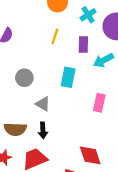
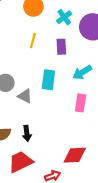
cyan arrow: (103, 60) -> (82, 72), moved
gray triangle: (43, 104) -> (25, 96), moved
red diamond: (90, 155) -> (75, 155), turned -70

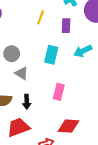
gray triangle: (25, 96) -> (22, 73), moved
pink rectangle: (81, 103) -> (59, 92), moved

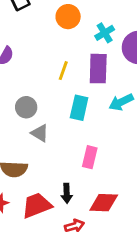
yellow line: (41, 17) -> (63, 71), moved
purple rectangle: (66, 26) -> (98, 69), size x1.5
black arrow: (27, 102) -> (67, 193), moved

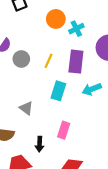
cyan cross: (105, 33) -> (76, 29), moved
gray circle: (26, 107) -> (21, 59), moved
black arrow: (67, 193) -> (40, 144), moved

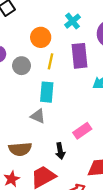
orange circle: (56, 19) -> (41, 37), moved
cyan rectangle: (58, 91) -> (47, 92), moved
pink rectangle: (64, 130) -> (82, 131), turned 49

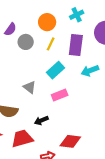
cyan rectangle: (47, 92) -> (56, 70), moved, turned 30
pink rectangle: (82, 131) -> (60, 95), moved
black arrow: (60, 151) -> (41, 120), turned 64

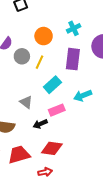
yellow line: (51, 44) -> (39, 62), moved
cyan arrow: (90, 71) -> (83, 96), moved
black arrow: (41, 120) -> (40, 124), moved
red diamond: (70, 141) -> (52, 148), moved

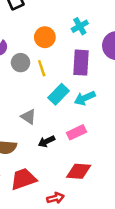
yellow line: (39, 62) -> (42, 68), turned -40
cyan arrow: (83, 96) -> (85, 98), moved
pink rectangle: (57, 110) -> (76, 132), moved
red diamond: (52, 148) -> (79, 171), moved

